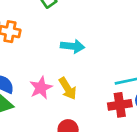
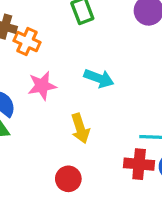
pink star: (41, 88) -> (42, 86), moved

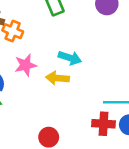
yellow arrow: (80, 128) -> (57, 78), moved, turned 115

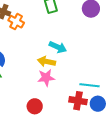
pink star: (26, 65) -> (46, 78), moved

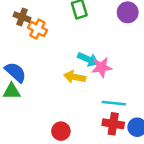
pink star: (46, 78) -> (102, 67), moved
cyan line: (89, 85) -> (114, 103), moved

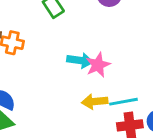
yellow arrow: (75, 77) -> (95, 102), moved

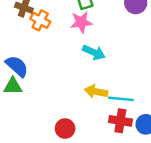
pink star: (98, 65) -> (81, 22), moved

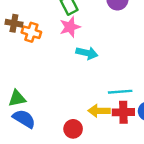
blue semicircle: (17, 66) -> (24, 119), moved
yellow arrow: (96, 91) -> (99, 111), moved

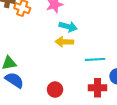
yellow arrow: (99, 111) -> (64, 42), moved
red cross: (123, 112) -> (97, 88), moved

